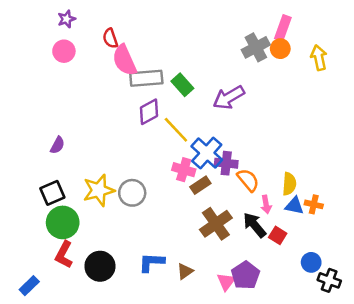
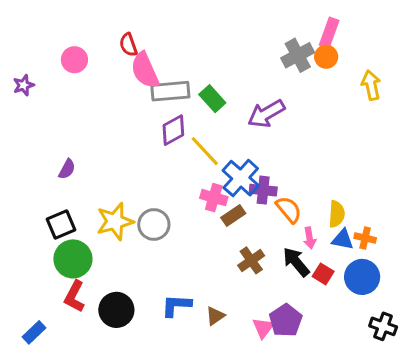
purple star: (67, 19) -> (24, 85), moved
yellow arrow: (319, 58) -> (371, 85), moved
brown cross: (216, 224) -> (251, 260), size x0.7
blue circle: (311, 262) -> (362, 277), moved, size x1.5

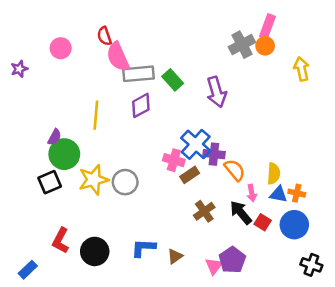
purple arrow: (266, 114) -> (216, 92), turned -76
yellow line: (205, 151) -> (96, 115), moved, turned 48
green circle: (73, 259) -> (64, 154), moved

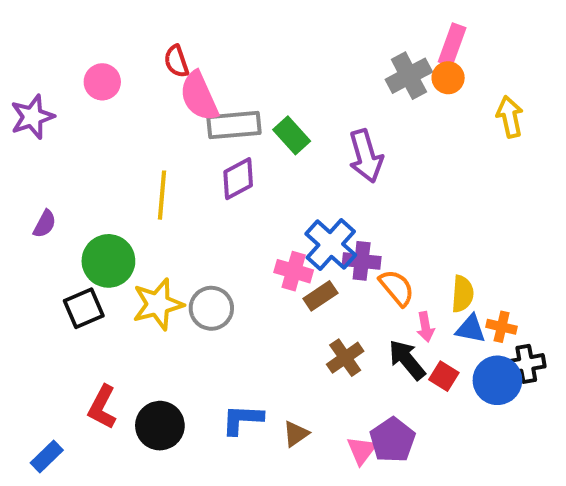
purple star: (19, 69) -> (32, 117), size x1.5
purple semicircle: (55, 137) -> (45, 224), moved
black cross: (311, 265) -> (526, 364), moved, turned -30

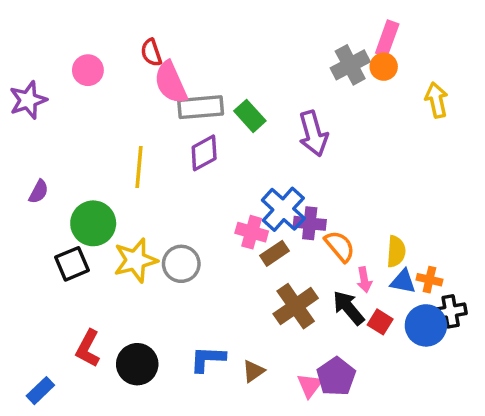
brown cross: (345, 358) -> (296, 306), size x1.4

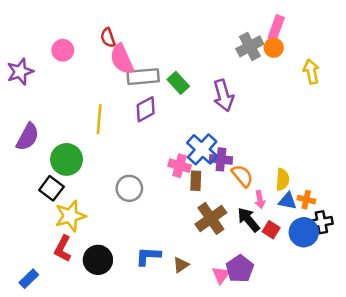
purple semicircle: (39, 192) -> (28, 137), size x1.6
brown rectangle: (275, 253) -> (196, 181), turned -54
yellow star: (135, 260) -> (70, 216), moved
black square: (72, 264) -> (51, 188), turned -30

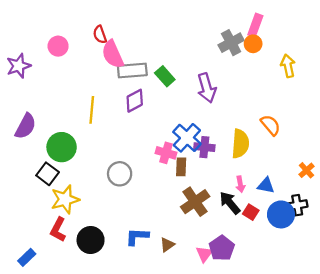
orange semicircle: (242, 176) -> (271, 125), moved
yellow semicircle: (282, 180) -> (240, 144), moved, size x1.4
orange cross: (306, 200) -> (307, 170), moved, turned 35

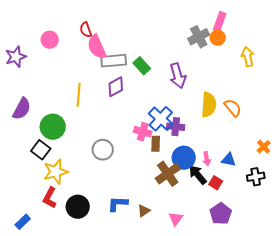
yellow semicircle: (240, 144) -> (209, 105), moved
blue circle: (281, 214) -> (184, 158), moved
purple pentagon: (222, 248) -> (221, 214), moved

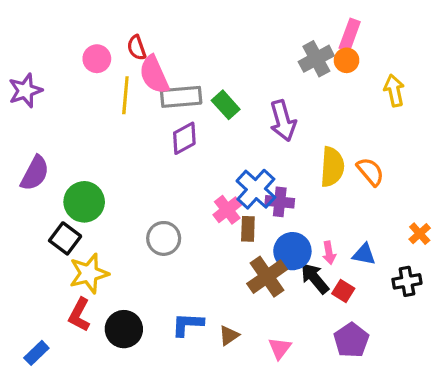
pink circle: (50, 40) -> (97, 59), moved
yellow line: (79, 95) -> (125, 95), moved
pink cross: (143, 132) -> (227, 210), turned 36

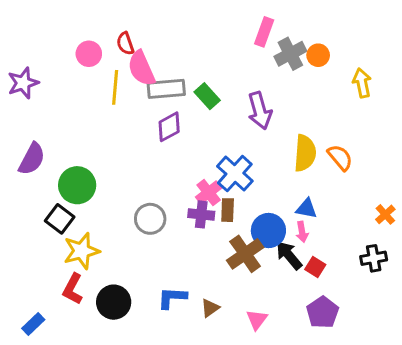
pink rectangle: (350, 35) -> (264, 32), moved
purple cross: (280, 202) -> (201, 214), moved
blue triangle: (364, 254) -> (306, 209), moved

